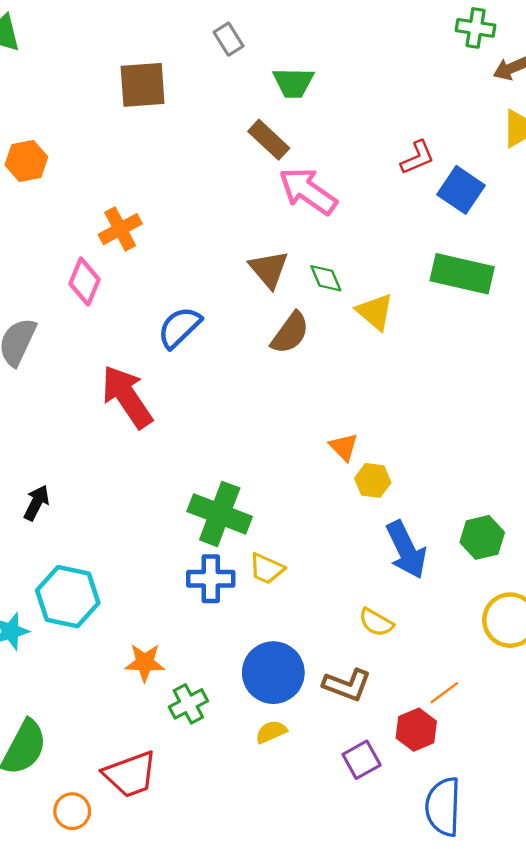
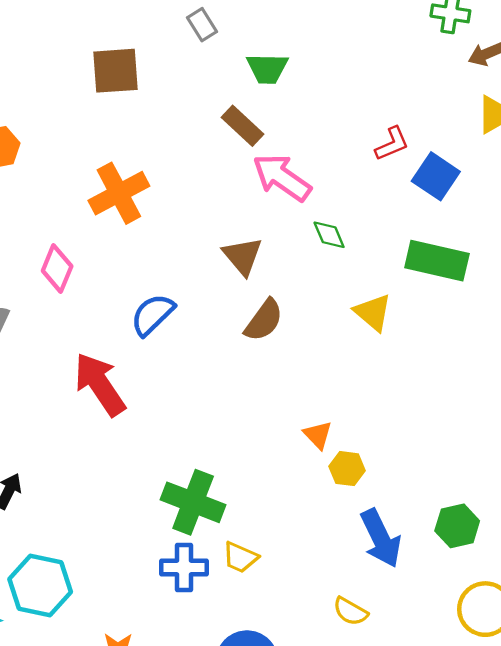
orange cross: (120, 229) -> (119, 193), moved, size x1.4
green diamond: (326, 278) -> (329, 235), moved
yellow triangle: (375, 312) -> (373, 312), moved

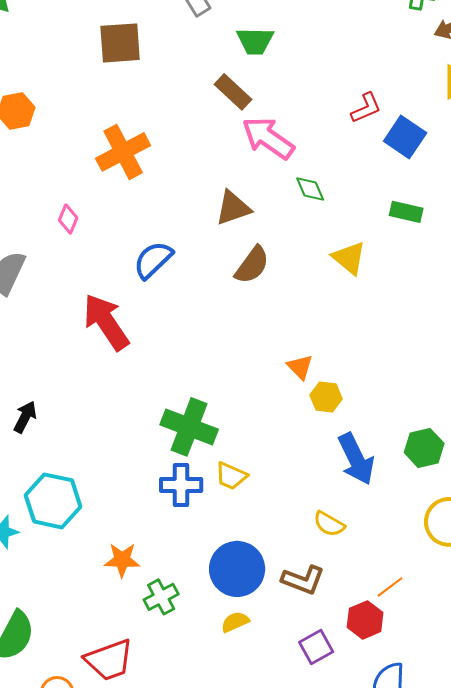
brown triangle: (242, 256) -> (233, 208), turned 51
green rectangle: (437, 261) -> (406, 212), size x0.6
pink diamond: (57, 268) -> (68, 219), size x0.7

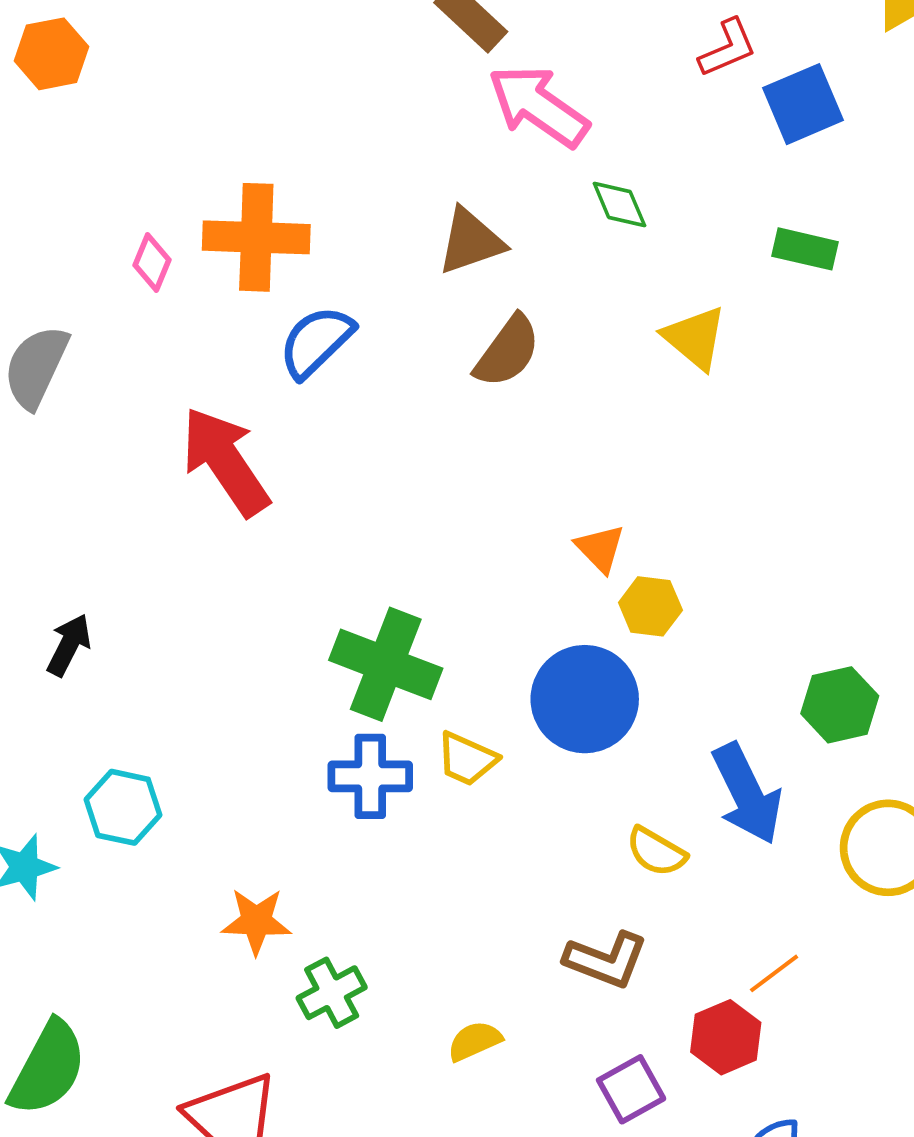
blue square: (405, 137) -> (803, 104), turned 33
orange cross: (123, 152) -> (256, 237), moved, turned 30
blue arrow: (356, 459) -> (747, 794), moved
cyan hexagon: (53, 501) -> (123, 807), size x0.7
blue circle: (237, 569) -> (585, 699), moved

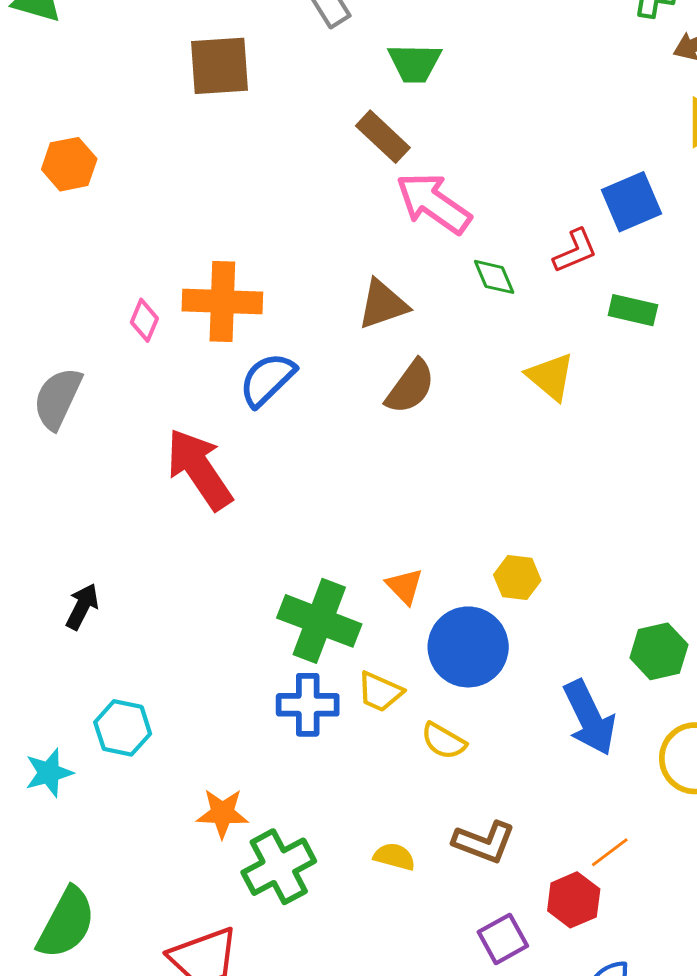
red L-shape: (728, 48) -> (575, 251), moved
orange triangle: (600, 548) -> (405, 586), moved
yellow semicircle: (656, 852) -> (444, 741), moved
green cross: (332, 993) -> (279, 867), size x1.4
yellow semicircle: (475, 1041) -> (394, 857), moved, turned 39

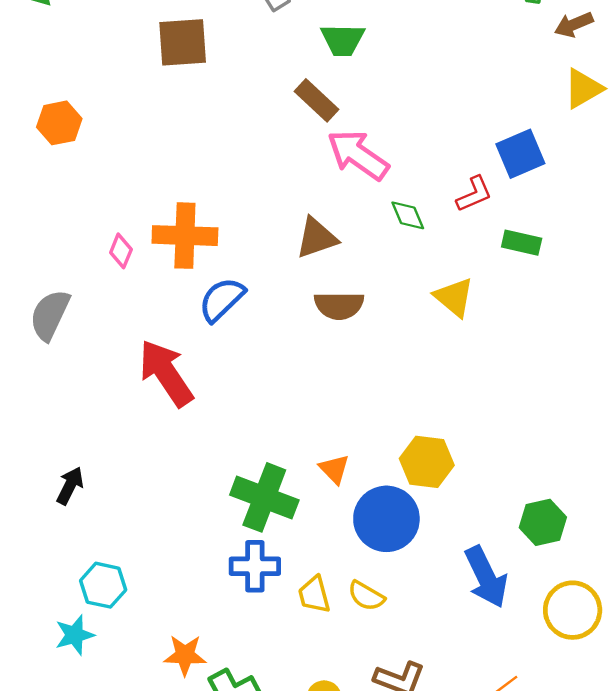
brown semicircle: (410, 387) -> (339, 305), turned 54
yellow hexagon: (517, 578) -> (427, 462), size x1.4
yellow trapezoid: (380, 692) -> (314, 595), moved, turned 51
cyan star: (49, 773) -> (75, 635), moved

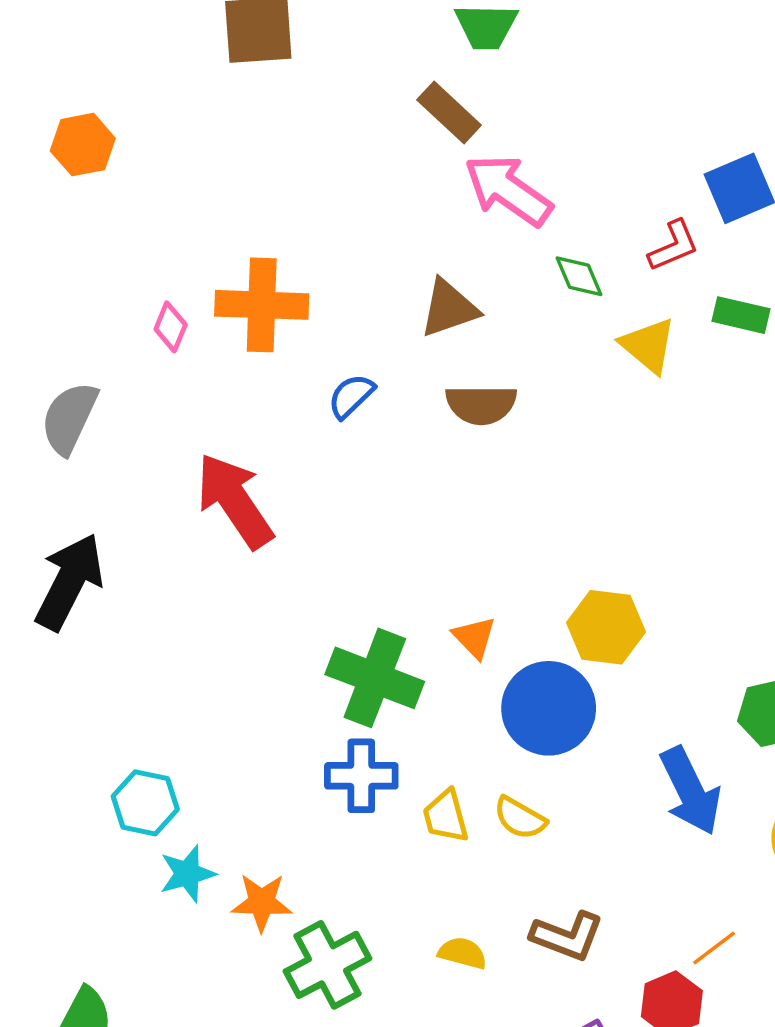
yellow triangle: (454, 297) -> (648, 345), moved
blue semicircle: (222, 300) -> (351, 396), moved, size x0.7
black arrow: (70, 486) -> (69, 582), moved, size x1.8
cyan star: (75, 635) -> (187, 874), moved

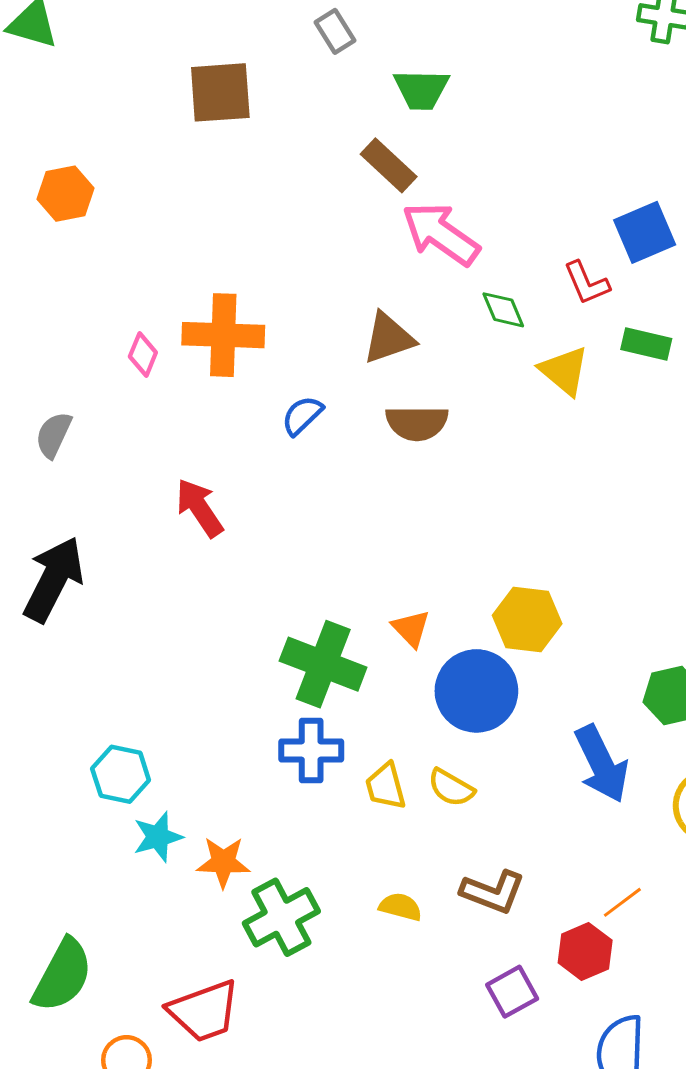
red L-shape: (674, 246) -> (587, 283), turned 90
gray semicircle: (69, 418) -> (54, 435), size x0.7
red arrow: (235, 501) -> (199, 508), size x0.7

